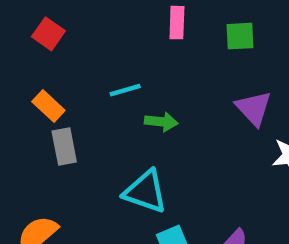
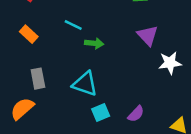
cyan line: (125, 90) -> (73, 25), turned 42
gray rectangle: (64, 147) -> (38, 79), moved

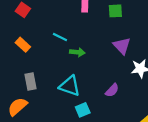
purple semicircle: (136, 114) -> (112, 90), moved

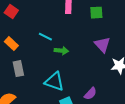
gray rectangle: (31, 82) -> (18, 69), moved
purple semicircle: (112, 90) -> (90, 94), moved

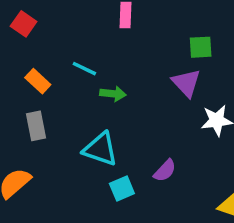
green square: (96, 13) -> (201, 47), moved
orange rectangle: (11, 44) -> (38, 81), moved

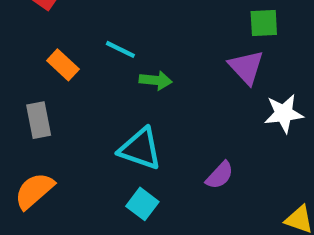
gray rectangle: (36, 126) -> (39, 120), moved
cyan square: (122, 188) -> (142, 204), moved, turned -30

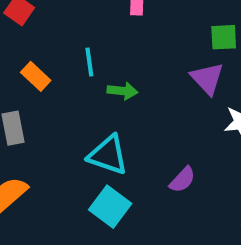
cyan line: (120, 49) -> (89, 62), turned 56
cyan square: (142, 204) -> (110, 207), size x1.4

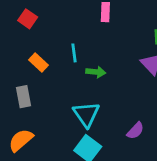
cyan triangle: (108, 155) -> (86, 114), turned 36

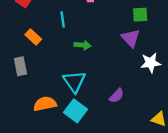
cyan line: (74, 53) -> (63, 19), moved
orange semicircle: (21, 140) -> (45, 104), moved, turned 30

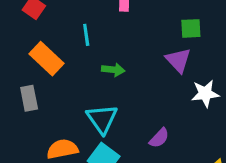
orange rectangle: (33, 37) -> (47, 59), size x1.5

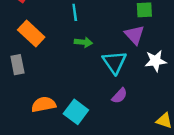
cyan line: (86, 35) -> (75, 12), moved
cyan triangle: (102, 119) -> (115, 62), moved

